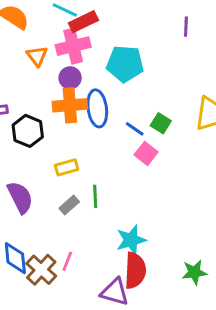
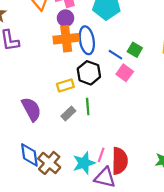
black hexagon: (28, 131) -> (89, 73), moved
cyan star: (131, 240) -> (84, 163), moved
pink line: (67, 261) -> (101, 155), moved

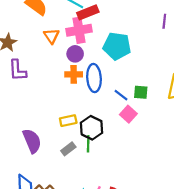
orange cross: (66, 39) -> (74, 74), size x0.7
green square: (135, 50) -> (141, 92), turned -32
black hexagon: (89, 73) -> (92, 128), moved

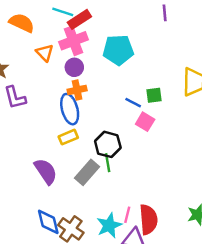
blue ellipse: (94, 78) -> (70, 109), moved
yellow rectangle: (68, 121) -> (68, 137), moved
gray rectangle: (68, 149) -> (87, 172), size x1.5

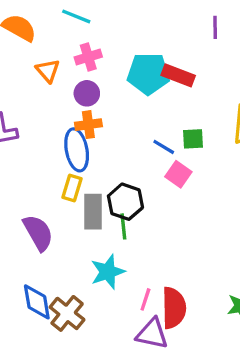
red rectangle: (79, 19) -> (178, 75), moved, turned 50
pink cross: (74, 41) -> (88, 57), size x0.7
yellow rectangle: (68, 137) -> (72, 188), turned -54
gray rectangle: (87, 172) -> (93, 212), moved, turned -45
cyan star: (109, 225) -> (108, 272), moved

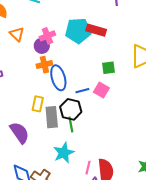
pink cross: (88, 57) -> (47, 36), moved
blue line: (164, 147) -> (82, 91), moved, turned -40
blue ellipse: (77, 150) -> (58, 78), moved

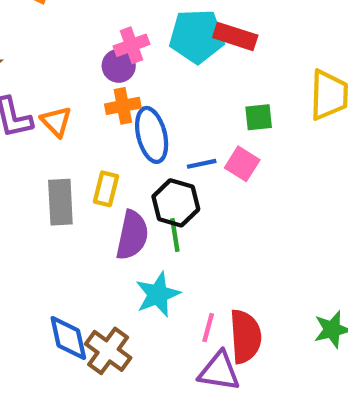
orange triangle: (17, 34) -> (56, 121), moved
gray rectangle: (52, 117) -> (60, 202), moved
purple semicircle: (20, 133) -> (132, 235), moved, turned 45

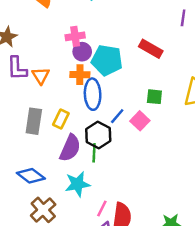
cyan pentagon: (197, 36) -> (107, 60), moved
pink cross: (131, 45) -> (75, 36), moved
blue line: (202, 164) -> (117, 116), turned -49
blue diamond: (68, 338) -> (31, 176), moved, turned -52

